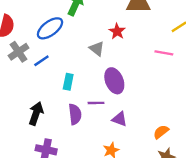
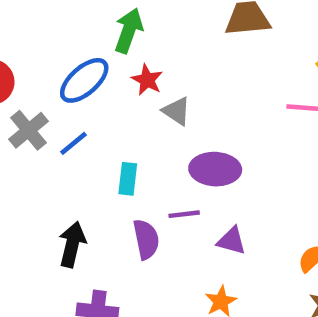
red star: (117, 31) -> (147, 80), moved
purple ellipse: (114, 81) -> (215, 169), turned -60

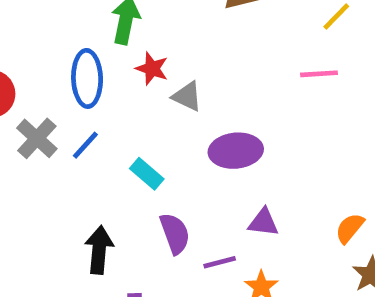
blue ellipse: (84, 80) -> (87, 78), turned -42
cyan rectangle: (128, 179) -> (147, 174), turned -48
purple line: (184, 214) -> (220, 262), moved

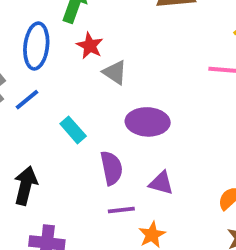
purple semicircle: (175, 234) -> (111, 168), moved

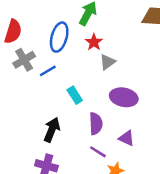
gray triangle: (115, 72) -> (107, 62), turned 42
black arrow: (26, 186) -> (52, 130), moved
purple line: (121, 210) -> (98, 152), turned 30

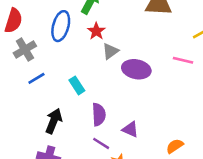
blue line: (48, 71) -> (36, 78), moved
purple ellipse: (124, 97) -> (136, 69), moved

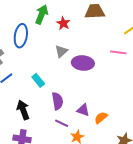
red star: (96, 31) -> (63, 23), moved
black arrow: (54, 121) -> (23, 110), turned -36
orange semicircle: (175, 146) -> (101, 118), moved

